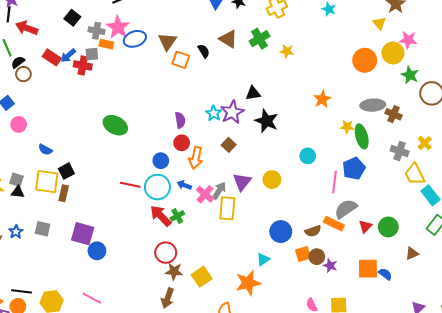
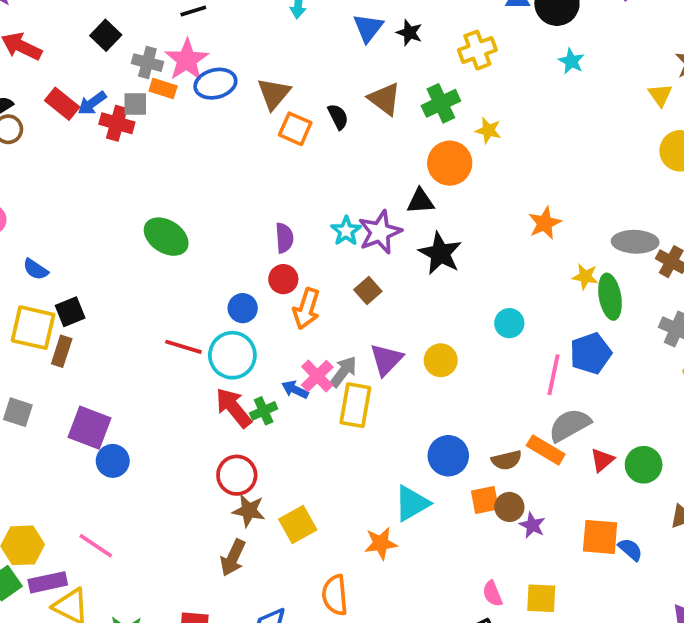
orange circle: (365, 60) -> (450, 163), moved
blue arrow: (184, 185) -> (295, 390), moved
cyan triangle: (263, 259) -> (412, 503), size x1.5
orange star: (248, 283) -> (381, 543), size x0.7

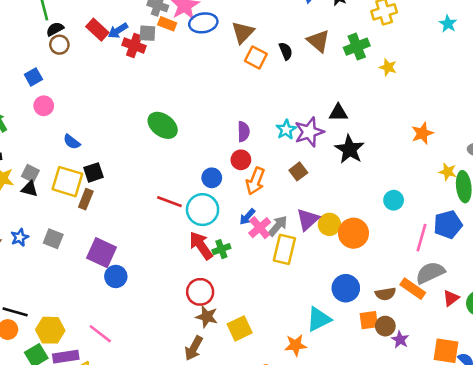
orange circle: (450, 163) -> (353, 233), moved
yellow circle: (441, 360) -> (329, 224), moved
blue arrow: (295, 390) -> (247, 217), moved, turned -78

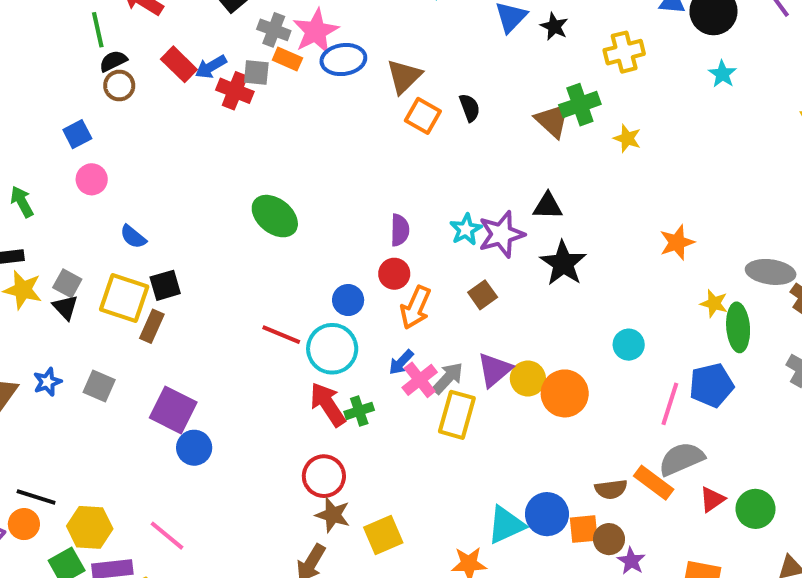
brown triangle: (318, 41) -> (553, 120), moved
black triangle: (30, 189) -> (65, 307), turned 30
blue circle: (346, 288) -> (547, 514), moved

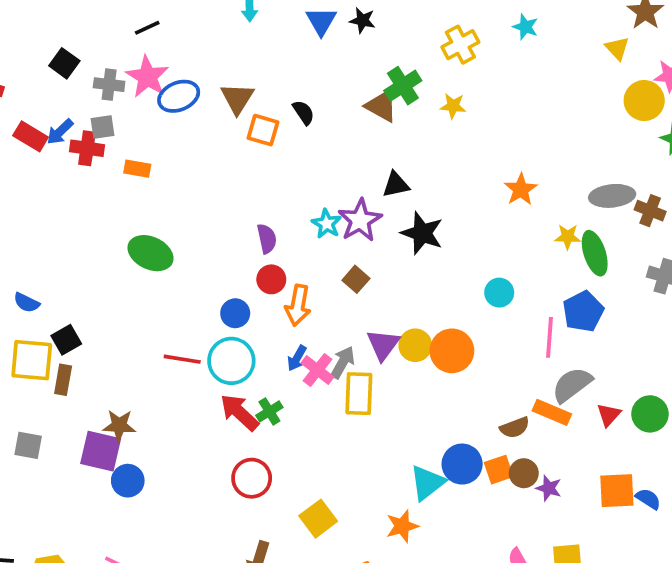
yellow cross: (624, 52) -> (460, 45), moved
orange rectangle: (287, 59) -> (137, 169), moved
brown star: (333, 515) -> (119, 426), moved

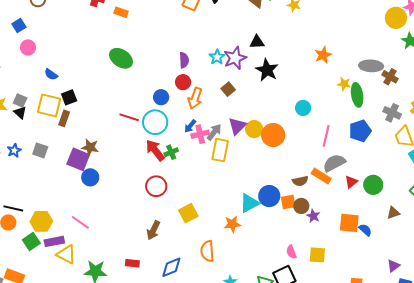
blue pentagon: (583, 311) -> (360, 131), moved
pink cross: (317, 370) -> (200, 134), turned 30

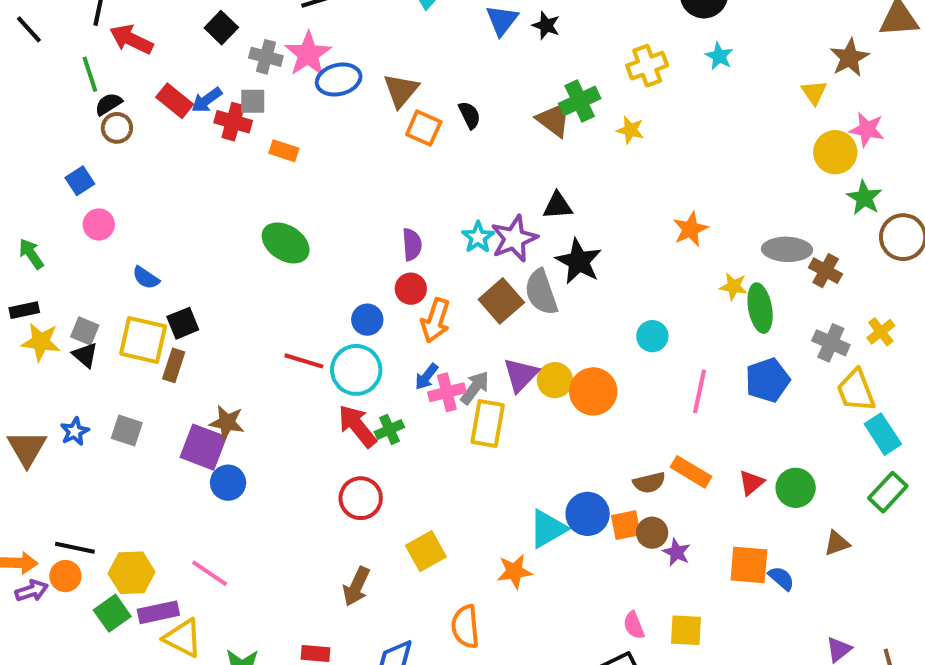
brown square: (228, 89) -> (501, 301), size x1.5
gray semicircle: (334, 163) -> (541, 292), moved, turned -80

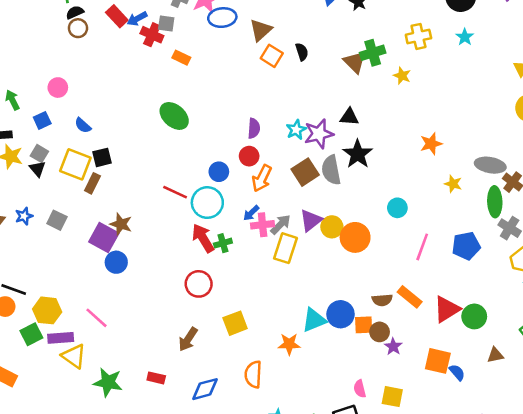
blue square: (80, 181) -> (42, 120), moved
green ellipse: (760, 308) -> (495, 202), moved
red triangle: (751, 483) -> (447, 309), size x1.6

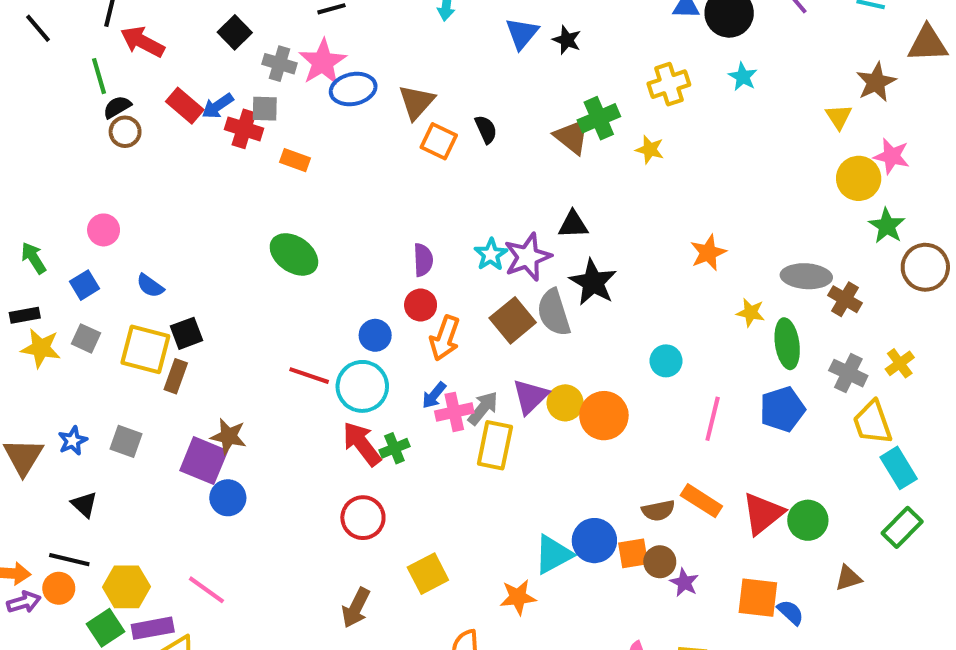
black triangle: (38, 169) -> (84, 504), moved
green ellipse: (495, 202) -> (787, 344), moved

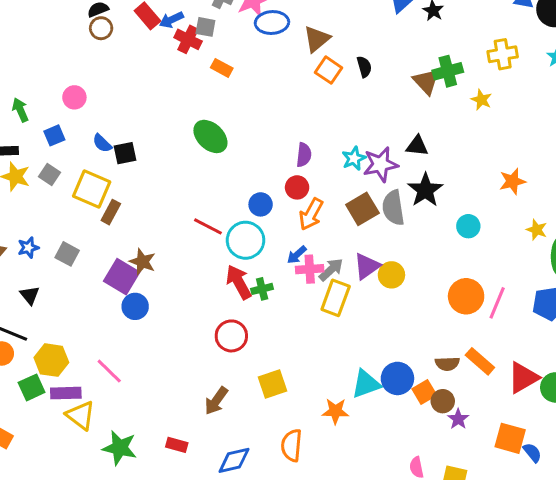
black square: (187, 333) -> (125, 153), moved
cyan circle: (666, 361) -> (468, 226), moved
orange circle: (604, 416) -> (466, 296), moved
orange square: (633, 553) -> (424, 392), turned -30

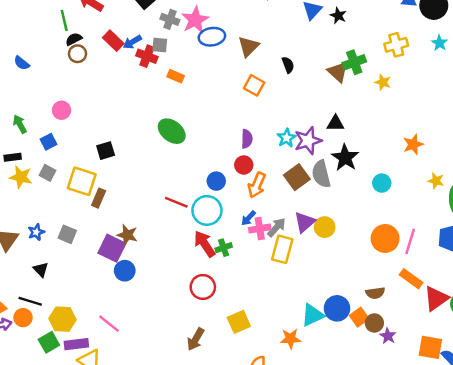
orange square: (329, 70) -> (254, 85), moved
blue semicircle: (102, 143) -> (22, 63), moved
orange rectangle: (480, 361) -> (411, 279), moved

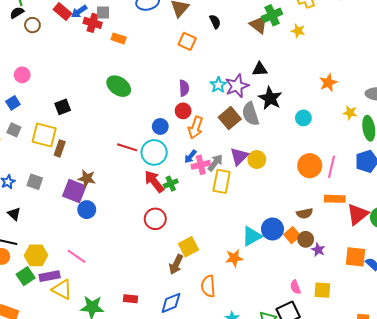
black semicircle: (74, 39) -> (17, 13), moved
orange rectangle: (411, 279) -> (335, 199), turned -30
brown arrow: (196, 339) -> (176, 264), moved

